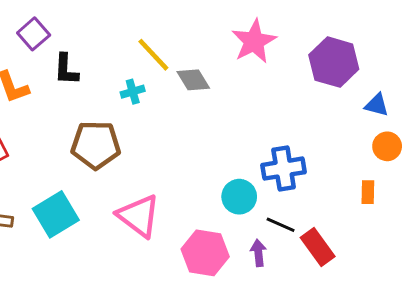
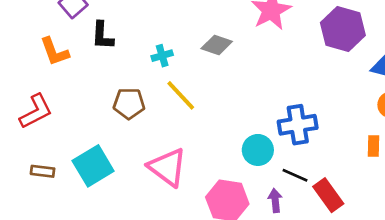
yellow line: (153, 55) -> (181, 95), moved
gray diamond: (193, 80) -> (217, 45), turned -40
brown pentagon: (96, 145) -> (129, 103), size x0.7

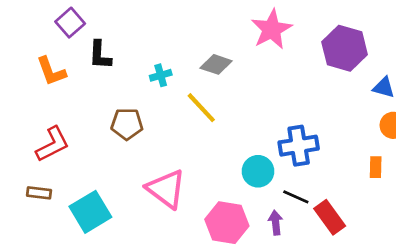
yellow line: (181, 95) -> (201, 108), moved
red L-shape: (36, 111) -> (53, 144), moved
cyan square: (93, 166) -> (90, 212), moved

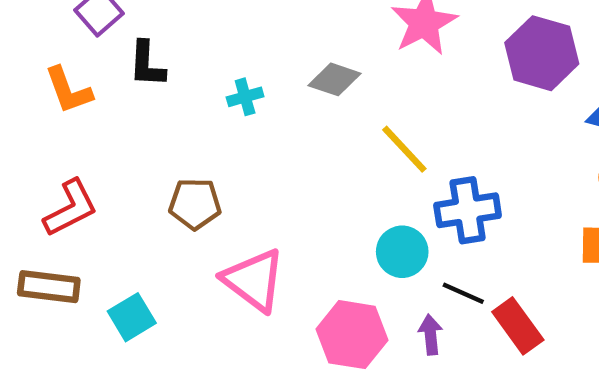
yellow line: (201, 108) -> (404, 149), moved
brown pentagon: (127, 124) -> (195, 204), moved
brown rectangle: (39, 193) -> (49, 287), size x1.5
cyan square: (90, 212) -> (132, 317), size x0.7

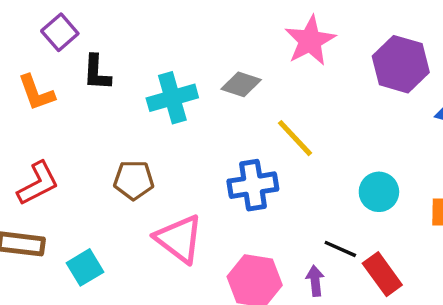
cyan cross: (245, 97) -> (172, 98), size x1.8
blue cross: (468, 210) -> (253, 185), moved
cyan circle: (402, 252) -> (379, 192), moved

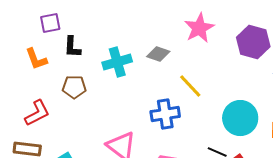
purple square: (60, 32) -> (50, 23), turned 30
brown pentagon: (134, 180) -> (74, 87), moved
cyan circle: (379, 192) -> (240, 118), size x1.5

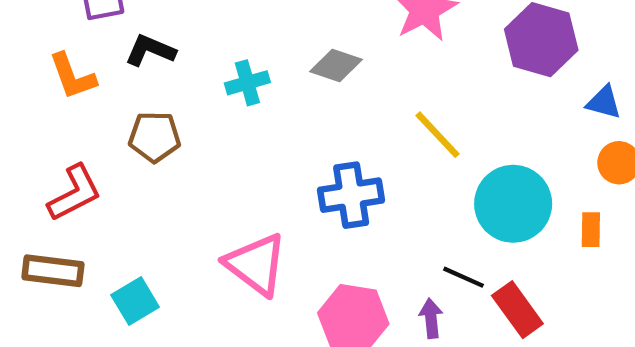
black L-shape: (72, 47) -> (150, 50), turned 110
cyan cross: (117, 62) -> (247, 83), size x0.7
yellow line: (190, 86) -> (438, 135), moved

